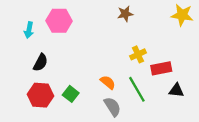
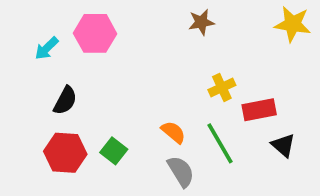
cyan arrow: (29, 30) -> (47, 48), turned 35
black triangle: (176, 90) -> (283, 145), turned 35

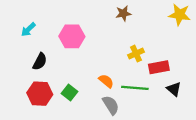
pink hexagon: (95, 33) -> (72, 36), moved
green line: (220, 143) -> (135, 88), turned -55

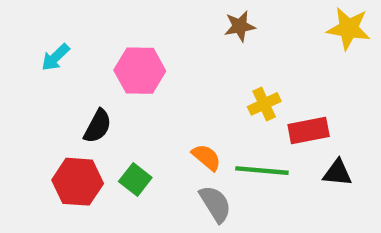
black semicircle: (40, 62) -> (98, 126), moved
black triangle: (174, 89) -> (337, 173), turned -35

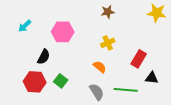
yellow cross: (264, 104) -> (108, 43), moved
red rectangle: (309, 131) -> (139, 59), turned -48
orange semicircle: (206, 157) -> (100, 67), moved
green line: (262, 171) -> (126, 90), moved

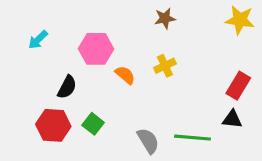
red rectangle: (139, 59) -> (238, 86), moved
orange semicircle: (100, 67) -> (125, 75), moved

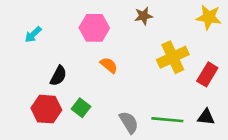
pink hexagon: (96, 49) -> (94, 28), moved
yellow cross: (165, 66) -> (173, 57), moved, size x1.6
black triangle: (232, 119) -> (206, 117), moved

